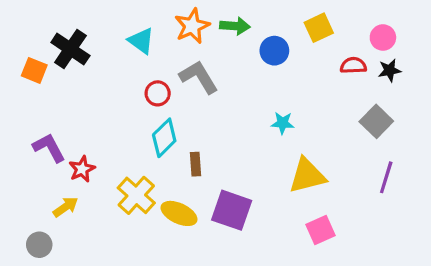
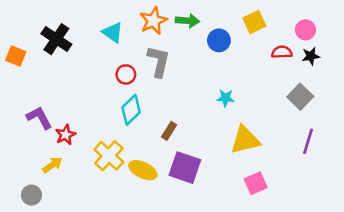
orange square: (34, 70) -> (16, 56), moved
gray L-shape: (199, 77) -> (159, 61), turned 44
brown rectangle: (195, 164) -> (169, 131), moved, turned 36

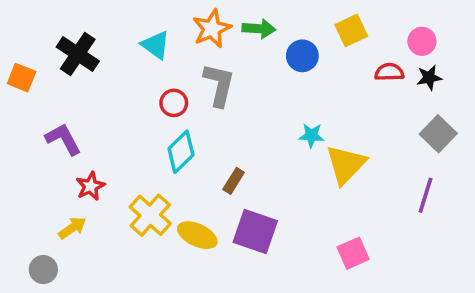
gray square: (300, 97) -> (438, 134), moved
purple L-shape: (39, 118) -> (63, 139), moved
yellow triangle: (245, 140) -> (346, 164), moved, turned -32

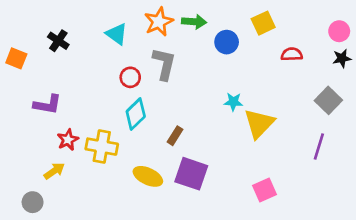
pink circle: (422, 41) -> (339, 31), moved
black cross: (78, 54) -> (58, 41), size x0.7
black star: (429, 78) -> (342, 58), moved
purple L-shape: (63, 139) -> (47, 104), turned 128
yellow cross: (150, 215) -> (102, 147), moved, turned -32

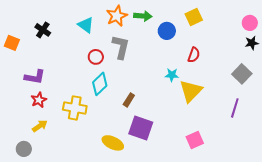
red semicircle: (292, 54) -> (194, 55), moved, turned 112
red star: (68, 140) -> (39, 100), moved
yellow ellipse: (148, 176) -> (113, 143), moved

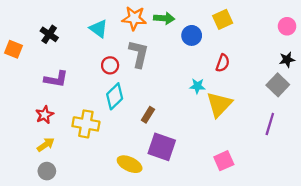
orange star: (117, 16) -> (134, 18), turned 30
black star: (252, 43) -> (287, 60), moved
purple L-shape: (35, 77) -> (56, 79), moved
gray circle: (24, 149) -> (47, 171), moved

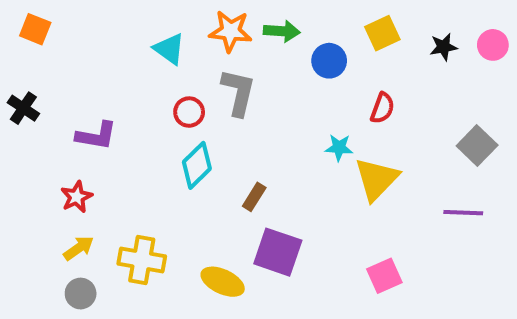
black cross: (49, 34) -> (23, 108), moved
orange square: (14, 49) -> (35, 29), moved
black star: (287, 60) -> (444, 47), moved
yellow cross: (86, 124) -> (142, 260), moved
purple line: (270, 124) -> (463, 213), turned 75

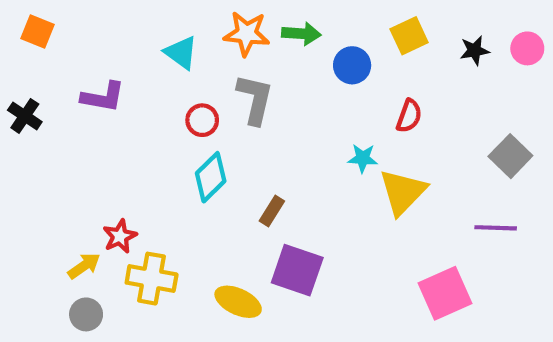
purple L-shape: (96, 136) -> (103, 97), moved
red star: (77, 197) -> (120, 236), moved
pink square: (384, 276) -> (445, 293), moved, size x1.4

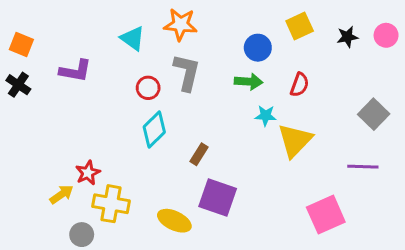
orange square: (38, 32) -> (21, 45), moved
green arrow: (301, 34) -> (249, 82), moved
gray circle: (86, 314) -> (82, 235), moved

